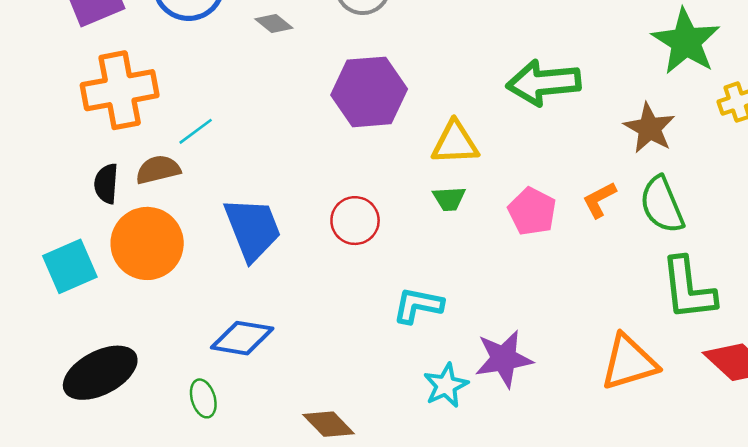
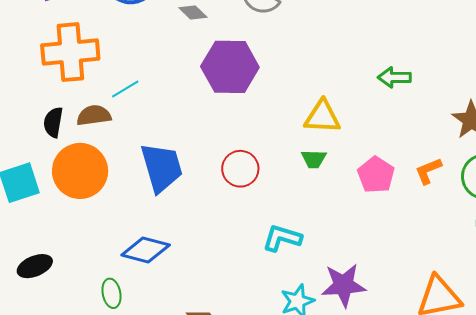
green arrow: (544, 83) -> (394, 77), size x0.6
purple hexagon: (369, 92) -> (230, 67), moved
black ellipse: (100, 373) -> (35, 266), size x0.6

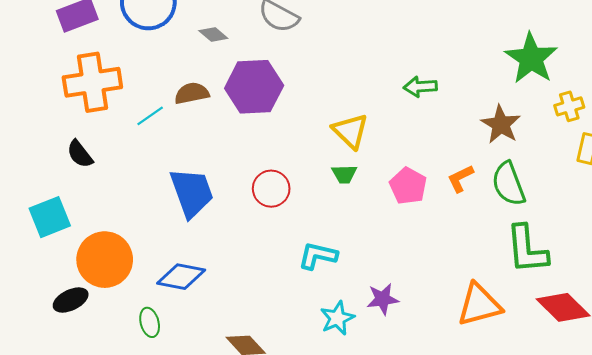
brown semicircle: (94, 115) -> (192, 93), moved
yellow triangle: (322, 117) -> (350, 131), turned 45
black semicircle: (53, 122) -> (80, 154), turned -44
orange circle: (80, 171) -> (105, 260), moved
purple star: (344, 285) -> (383, 299), size x0.7

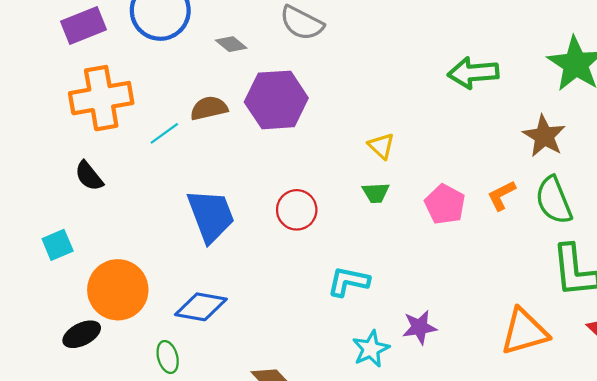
green arrow: (420, 87) -> (473, 73), moved, size x1.4
yellow triangle: (350, 131) -> (381, 146), size x0.7
cyan square: (50, 217) -> (58, 245), size x0.7

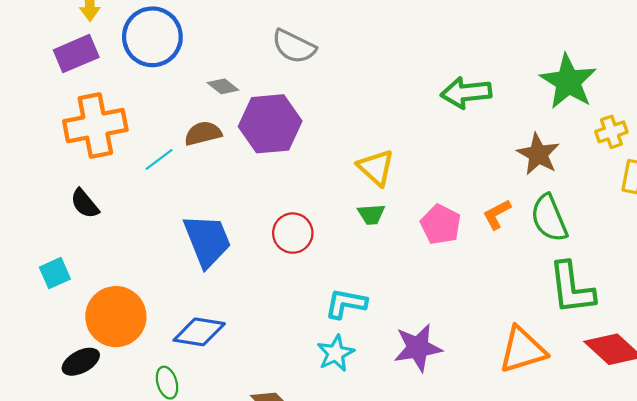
gray diamond: (231, 44) -> (223, 86), moved
yellow triangle: (381, 146) -> (376, 168), size x1.4
purple star: (419, 327) -> (418, 348), size x1.4
cyan star: (371, 349) -> (336, 353), moved

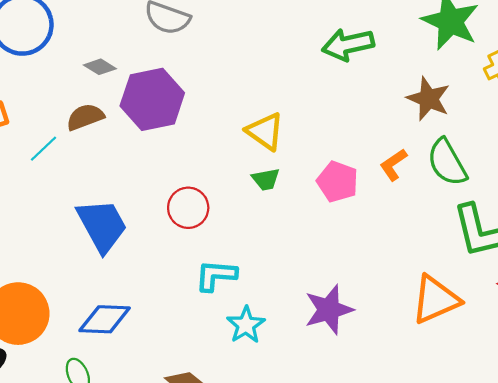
cyan L-shape: (346, 304) -> (216, 275), moved

